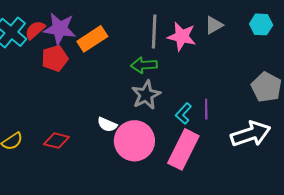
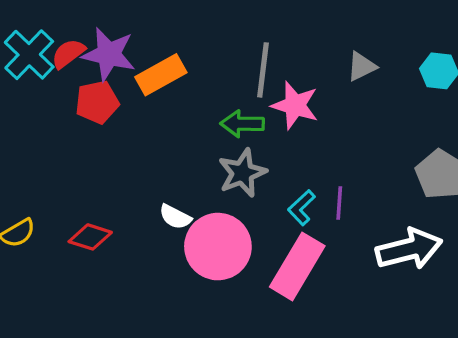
pink star: (182, 36) -> (295, 105), moved

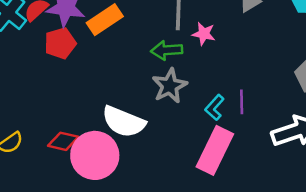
pink star: (295, 105) -> (204, 34), size x0.7
white semicircle: (175, 217) -> (124, 122), size x1.8
pink circle: (218, 247) -> (95, 155), moved

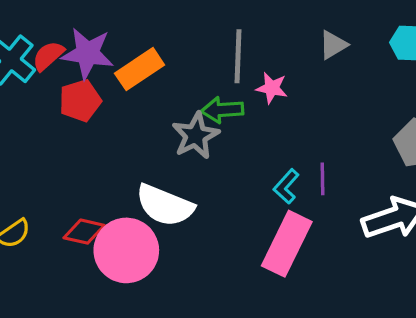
gray star: (170, 86) -> (196, 136), moved

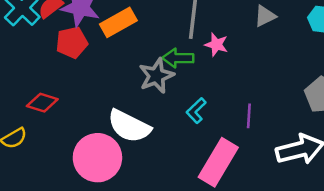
cyan L-shape: (286, 186) -> (196, 111), moved
red diamond: (84, 232) -> (42, 103), moved

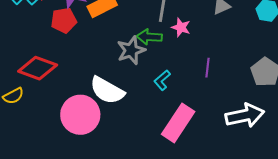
red diamond: (42, 103) -> (38, 68), size x1.5
purple line: (249, 116) -> (207, 68), moved

